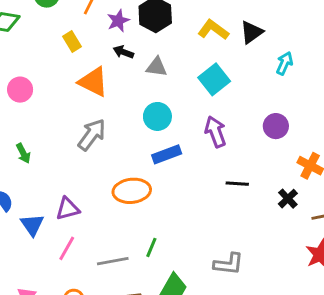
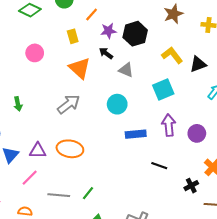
pink circle: (20, 90) -> (35, 53), moved
purple arrow: (215, 132) -> (169, 125), moved
blue rectangle: (167, 154) -> (136, 134), moved
orange ellipse: (132, 191) -> (70, 149), moved

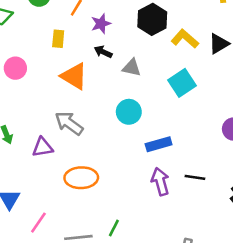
black hexagon: (135, 34) -> (152, 19), moved
yellow rectangle: (73, 36) -> (58, 39), turned 32
gray arrow: (69, 104) -> (69, 123), turned -95
purple arrow: (169, 125) -> (160, 182), moved
purple triangle: (38, 151) -> (43, 147), moved

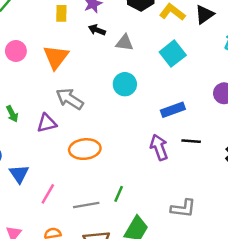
yellow rectangle: (58, 39) -> (61, 13), moved
orange triangle: (74, 76) -> (56, 57), moved, turned 40
blue rectangle: (159, 144) -> (173, 110), moved

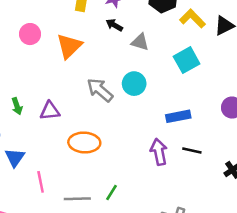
gray arrow: (70, 99) -> (100, 90), moved
green arrow: (12, 114) -> (17, 106), moved
pink line: (48, 194) -> (41, 182), turned -50

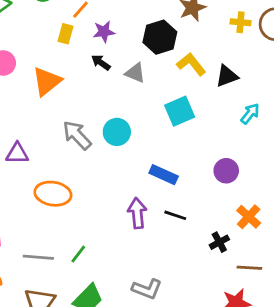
gray triangle: (140, 42) -> (135, 73), moved
blue rectangle: (178, 116) -> (164, 175), turned 30

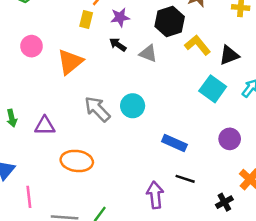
cyan square: (180, 111) -> (213, 89), moved, turned -30
purple arrow: (137, 213) -> (155, 195), moved

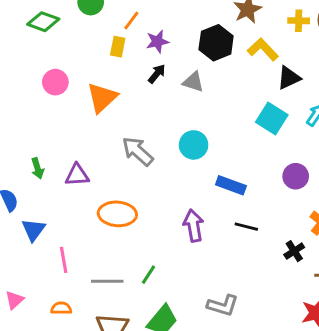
black arrow: (118, 45) -> (157, 74), turned 98
yellow L-shape: (198, 45) -> (263, 49), moved
cyan circle: (133, 106) -> (194, 145), moved
purple arrow: (155, 195) -> (193, 226), moved

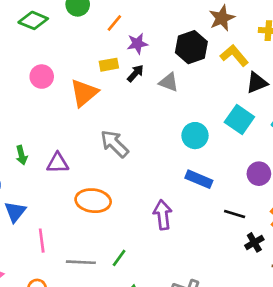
yellow rectangle: (118, 47) -> (109, 65), moved, turned 66
cyan circle: (194, 145) -> (195, 136), moved
black line: (246, 227) -> (235, 214), moved

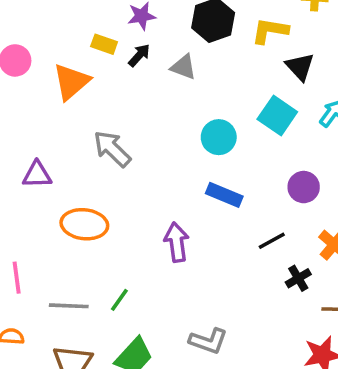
yellow L-shape: (234, 55) -> (270, 31), turned -40
yellow rectangle: (109, 65) -> (104, 44), turned 30
black triangle: (257, 83) -> (300, 67), turned -50
black line: (235, 214) -> (272, 241), turned -45

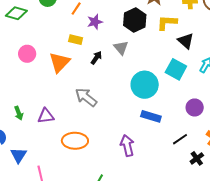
black arrow: (139, 55) -> (96, 58), moved
gray triangle: (183, 67) -> (121, 48), turned 35
cyan circle: (219, 137) -> (145, 85), size x1.4

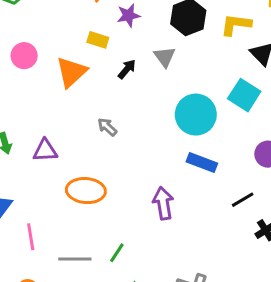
gray arrow: (86, 97) -> (107, 127), size x0.6

